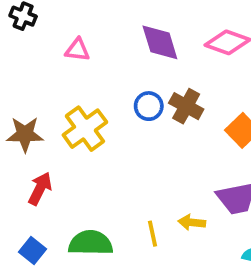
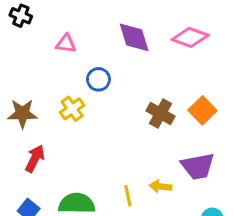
blue circle: (149, 106) -> (98, 79), moved
brown cross: (186, 106) -> (161, 113), moved
yellow cross: (85, 129) -> (72, 109), size x0.7

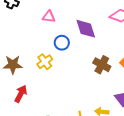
purple diamond: (134, 37) -> (86, 29), moved
pink triangle: (66, 44) -> (49, 17), moved

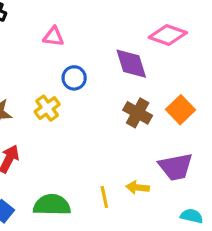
purple diamond: (86, 29) -> (131, 64), moved

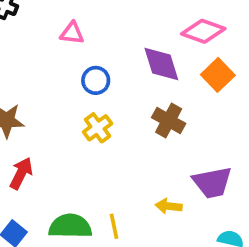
yellow cross: (47, 108) -> (98, 128), moved
orange square: (180, 110) -> (218, 75), moved
yellow line: (104, 197) -> (114, 226), moved

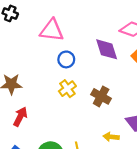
pink triangle: (72, 33) -> (52, 30), size x1.6
brown cross: (169, 120) -> (101, 96), moved

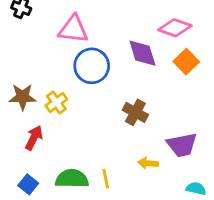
blue circle: (66, 59) -> (92, 66), size x1.6
yellow cross: (67, 89) -> (56, 103), moved

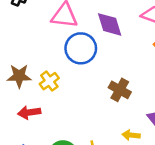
purple diamond: (142, 53) -> (110, 24), moved
red arrow: (34, 138) -> (29, 112), turned -125

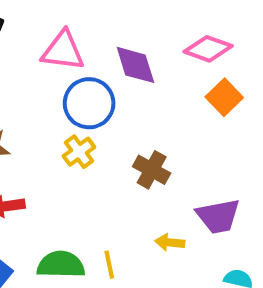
yellow cross: (49, 81) -> (79, 152), moved

